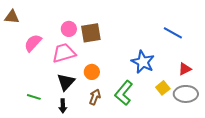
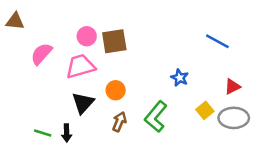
blue star: (143, 62) -> (180, 78), size x0.6
green line: (34, 97) -> (43, 133), moved
black arrow: (63, 106) -> (67, 133), moved

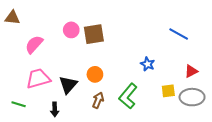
pink trapezoid: (80, 66) -> (38, 78), moved
yellow square: (205, 110) -> (168, 91), turned 32
green line: (43, 133) -> (19, 104), moved

